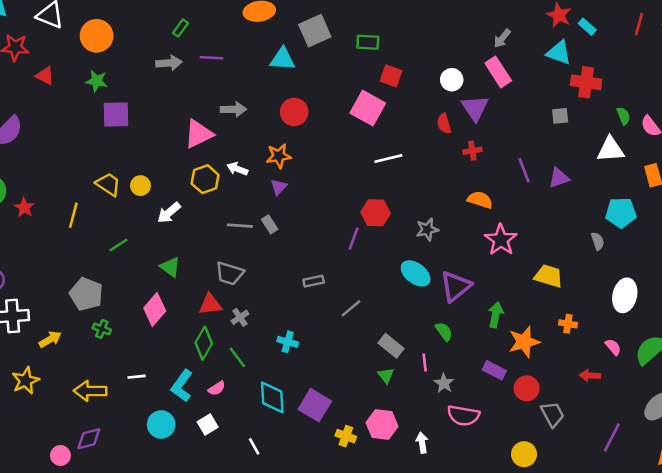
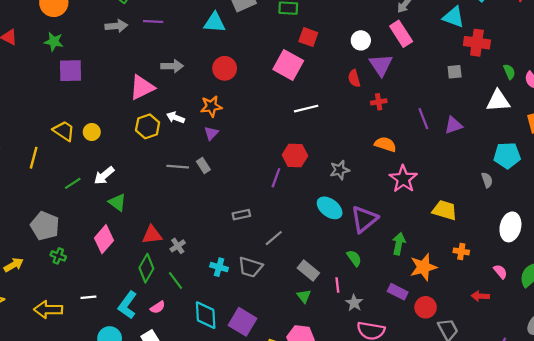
white arrow: (169, 213) -> (104, 176), moved
gray trapezoid: (230, 273) -> (250, 267), moved

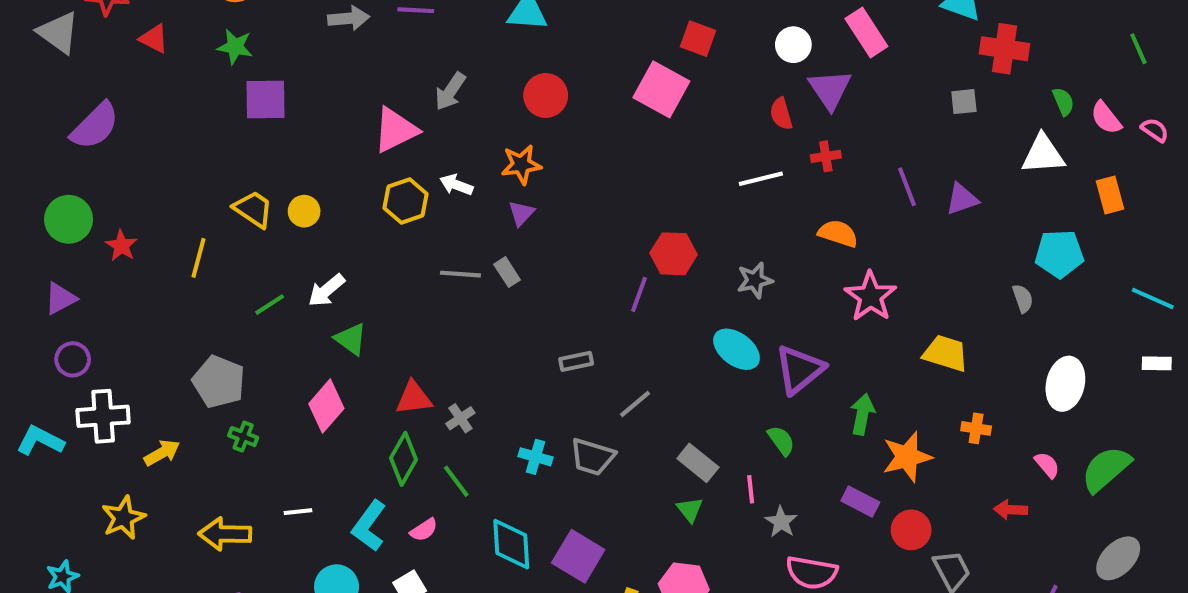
gray arrow: (172, 66) -> (450, 91), turned 125
white line: (306, 109) -> (761, 179), moved

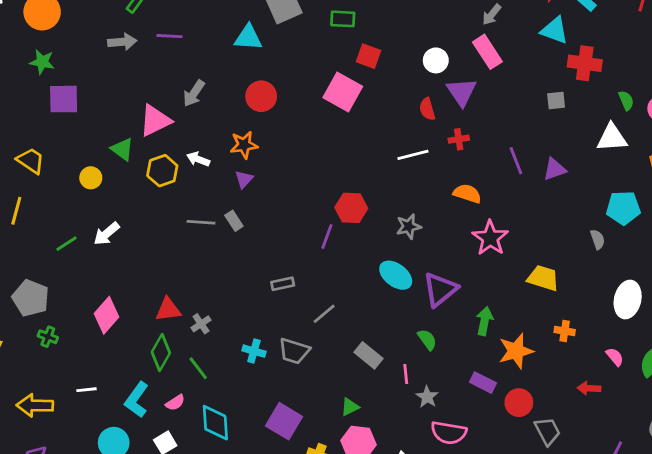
yellow trapezoid: (253, 209) -> (31, 161), moved
green triangle: (351, 339) -> (122, 149), moved
green triangle: (690, 510) -> (350, 407), moved, turned 42
cyan diamond: (511, 544) -> (215, 423), moved

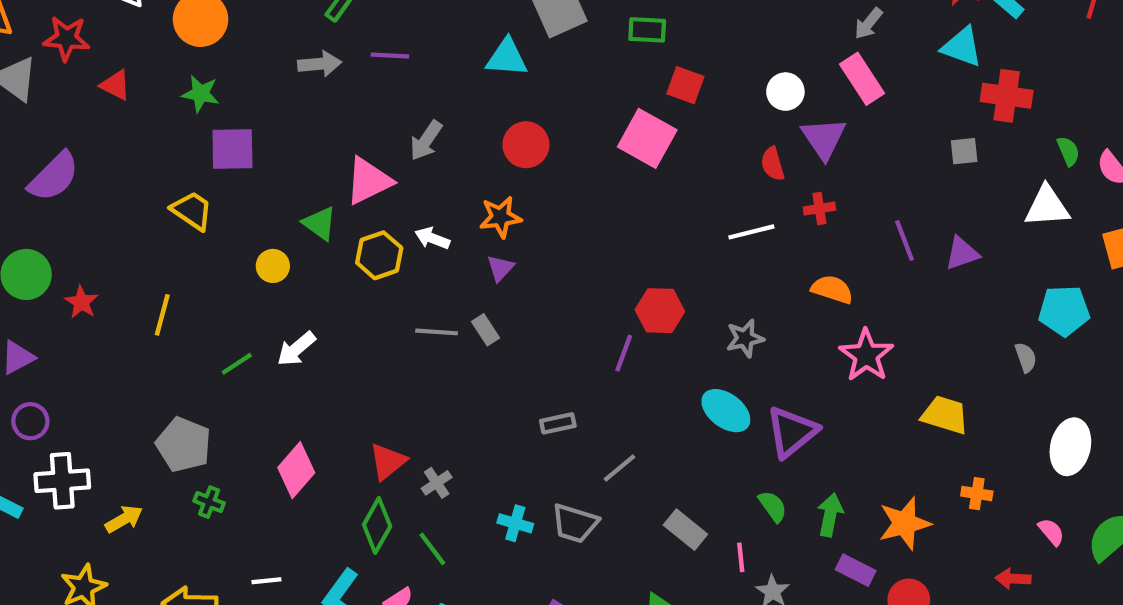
yellow trapezoid: (31, 161) -> (192, 211), moved
red triangle: (168, 310) -> (388, 462), turned -32
green arrow: (484, 321) -> (830, 515), moved

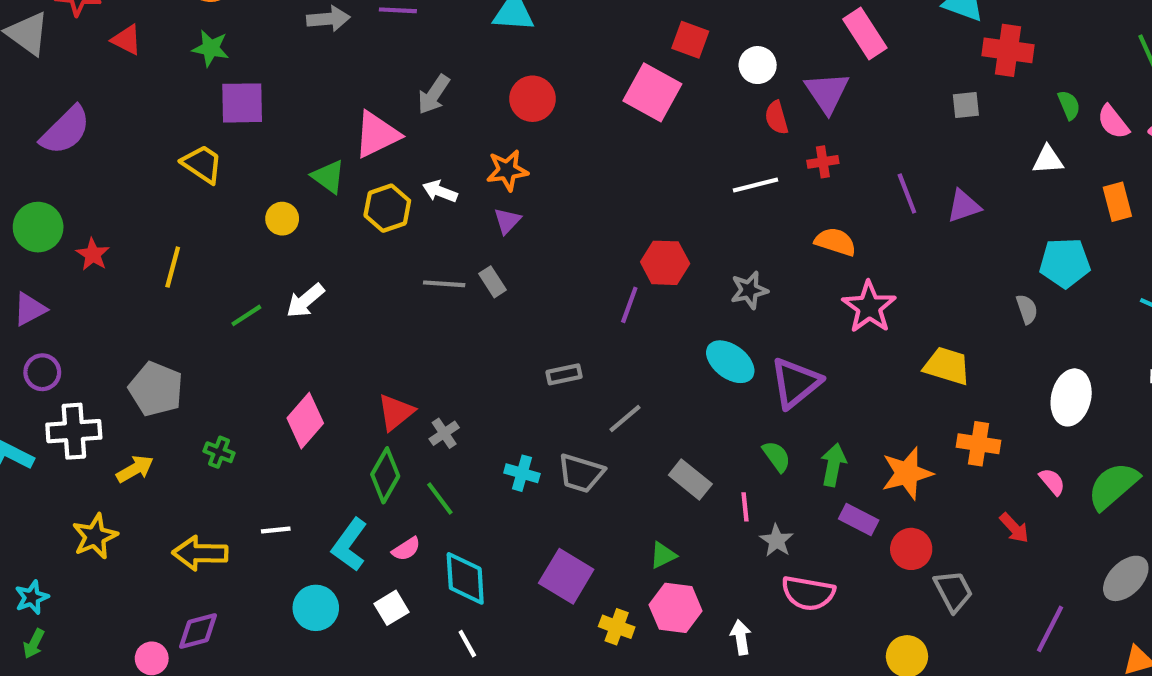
white circle: (785, 92) -> (758, 65), moved
white triangle: (1047, 206) -> (1048, 160), size x0.7
gray pentagon: (184, 445) -> (156, 389), moved
orange cross: (977, 494) -> (979, 444), size x1.4
red arrow: (1013, 579) -> (1014, 528), turned -136

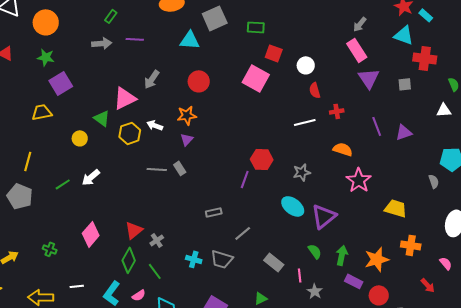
purple triangle: (827, 92) -> (369, 78), moved
purple square: (242, 103) -> (61, 83), turned -30
yellow trapezoid: (202, 164) -> (42, 112), turned -45
gray pentagon: (156, 389) -> (20, 196), moved

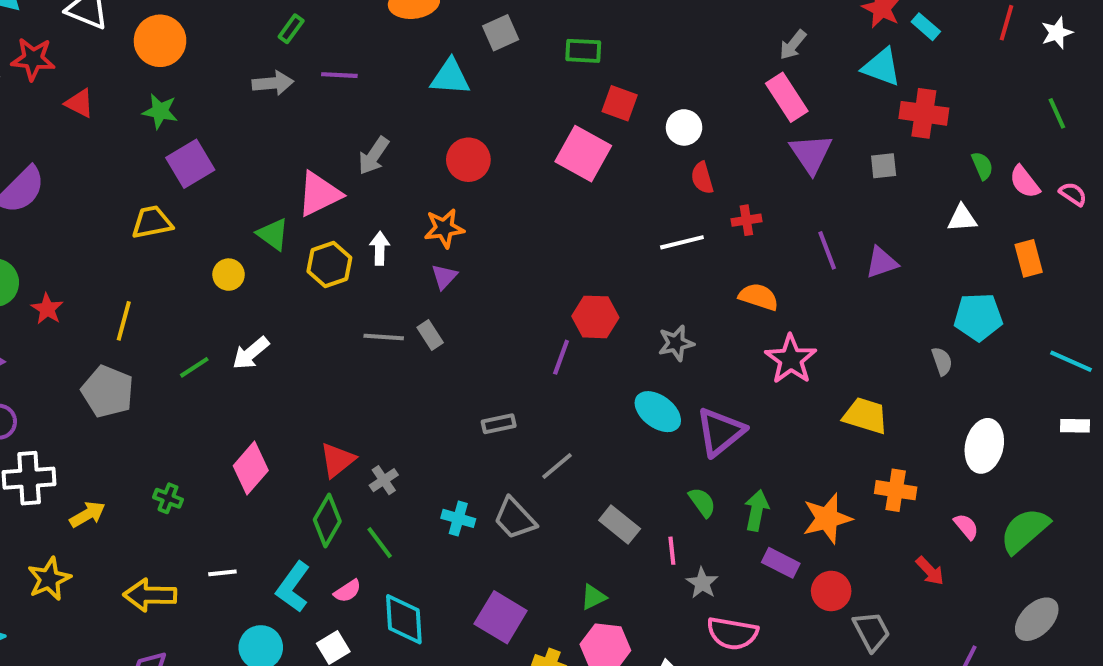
gray square: (215, 18) -> (501, 33), size x0.7
white arrow: (155, 125) -> (380, 248), turned 70
gray trapezoid: (222, 259) -> (515, 518), turned 30

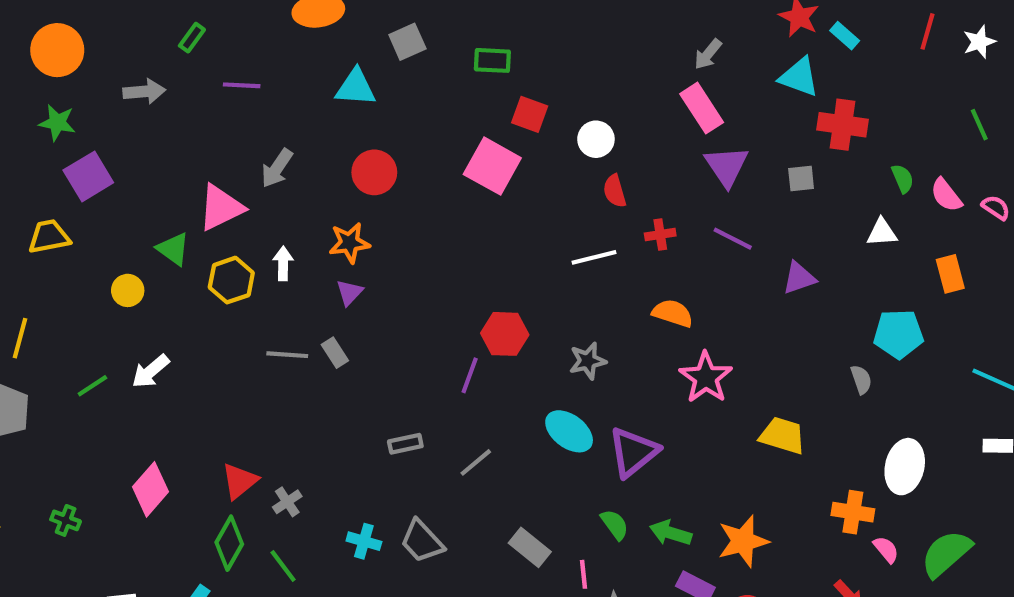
gray arrow: (273, 83) -> (144, 92), moved
purple line: (827, 250) -> (733, 239), moved, turned -42
gray line: (557, 466) -> (476, 462), moved
orange cross: (896, 490) -> (853, 512), moved
green arrow: (757, 510) -> (671, 533), turned -84

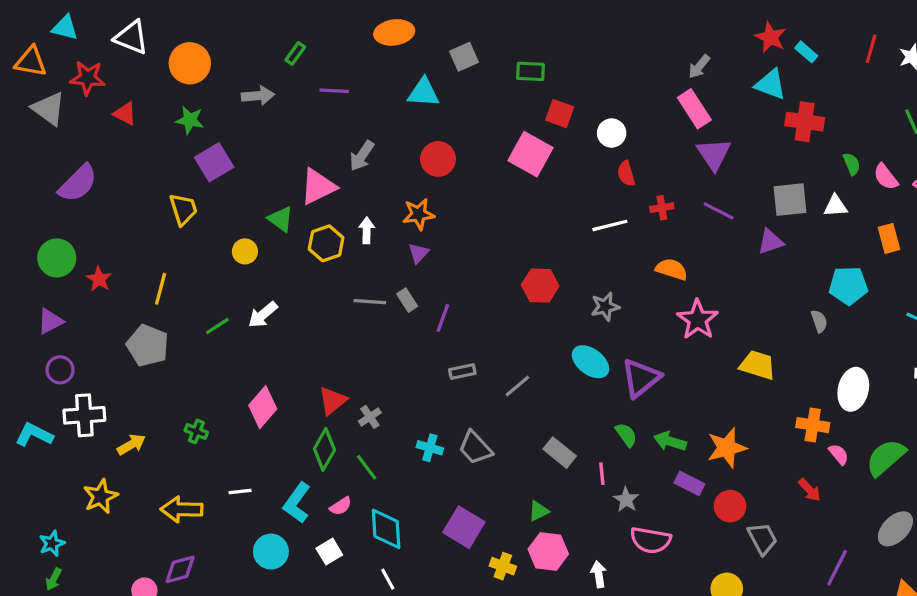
gray square: (801, 179) -> (790, 200), moved, size x1.6
yellow trapezoid: (49, 237) -> (183, 209), turned 84
purple line: (470, 375) -> (443, 318), moved

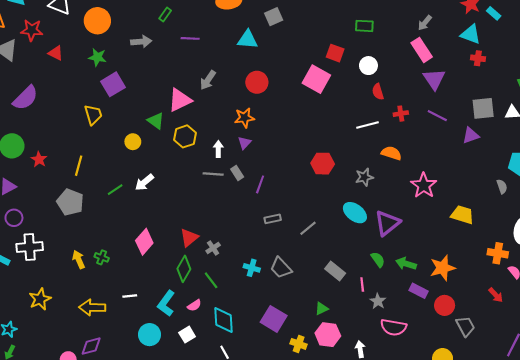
green rectangle: (530, 71) -> (364, 26), moved
red cross: (805, 122) -> (478, 58), moved, size x0.6
white arrow: (367, 230) -> (218, 149), moved
orange semicircle: (672, 269) -> (391, 153), moved
yellow arrow: (131, 444) -> (79, 260), moved, turned -84

